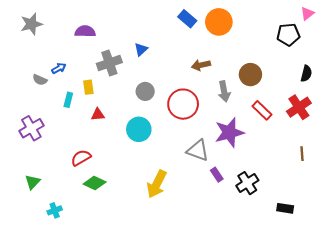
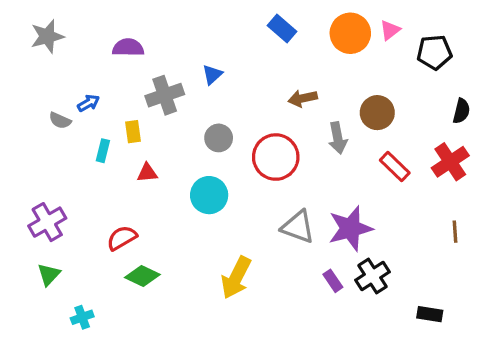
pink triangle: (307, 14) -> (390, 30), moved
orange circle: (219, 22) -> (350, 33), moved
purple cross: (31, 128) -> (47, 222), moved
purple star: (229, 132) -> (350, 228), moved
purple rectangle: (217, 175) -> (333, 281), moved

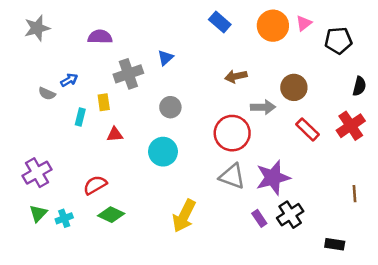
gray arrow: (338, 138) -> (263, 107), turned -80
red circle: (276, 157) -> (232, 133), moved
brown line: (455, 232) -> (354, 194), moved
cyan cross: (82, 317) -> (64, 218), moved

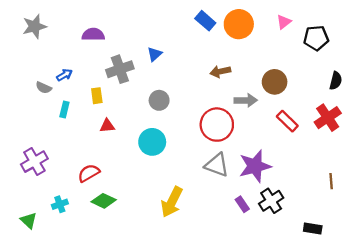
orange circle: (273, 26) -> (239, 24), moved
cyan rectangle: (80, 117) -> (64, 110), moved
green triangle: (38, 213) -> (29, 220), moved, turned -30

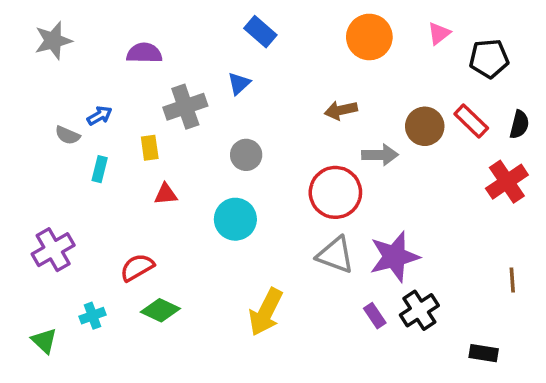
blue rectangle: (205, 21) -> (260, 32), moved
red rectangle: (287, 121) -> (471, 121), moved

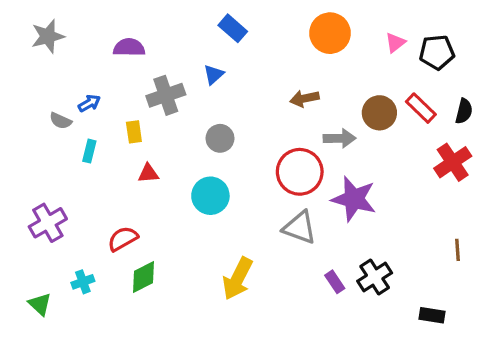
pink triangle: (439, 33) -> (395, 43), moved
purple star: (394, 257) -> (354, 199), moved, turned 30
green diamond: (160, 310) -> (143, 277), turned -52

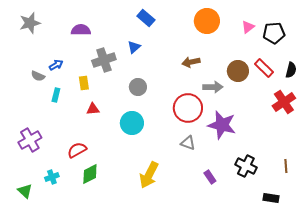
gray triangle: (300, 228) -> (188, 143), size x0.7
brown line: (458, 250) -> (286, 166), moved
black cross: (375, 277) -> (246, 166), moved, turned -30

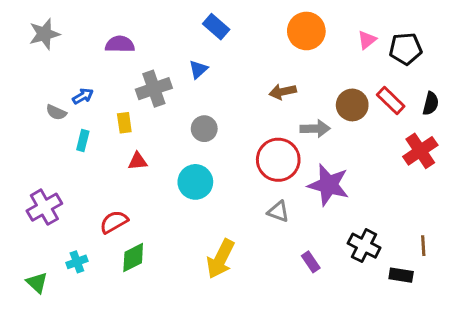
black rectangle: (271, 198) -> (401, 275), moved

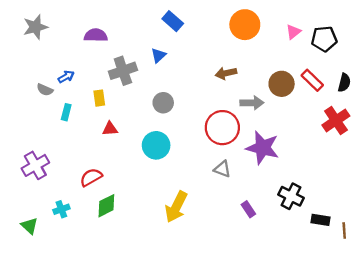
brown line: (423, 246) -> (344, 231), moved

